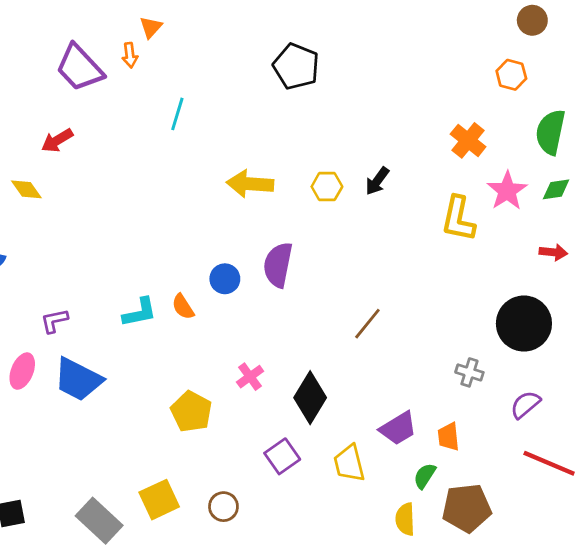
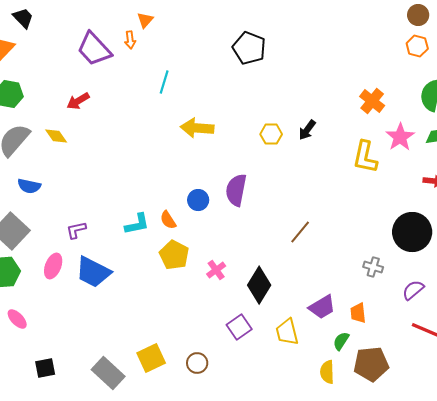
orange hexagon: (511, 75) -> (417, 46), moved
yellow arrow: (250, 184) -> (197, 128), moved
yellow pentagon: (191, 412) -> (174, 255), moved

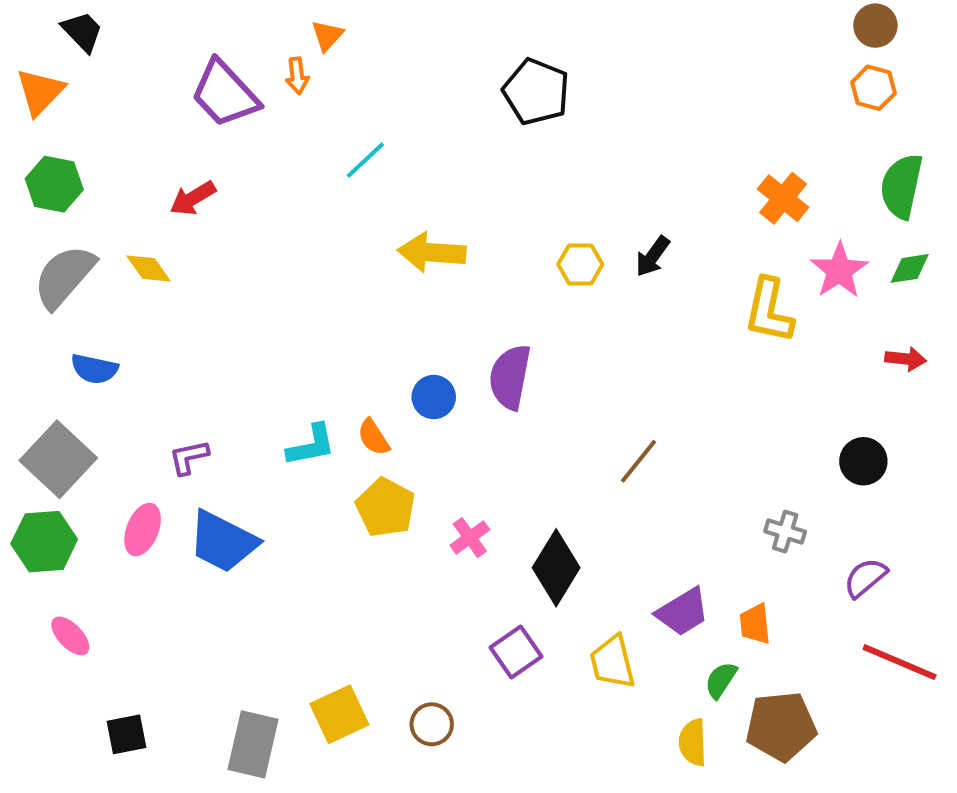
cyan line: (164, 82) -> (365, 160), turned 30
black circle: (412, 232) -> (863, 461), size x0.6
gray rectangle: (108, 373) -> (253, 744), turned 60

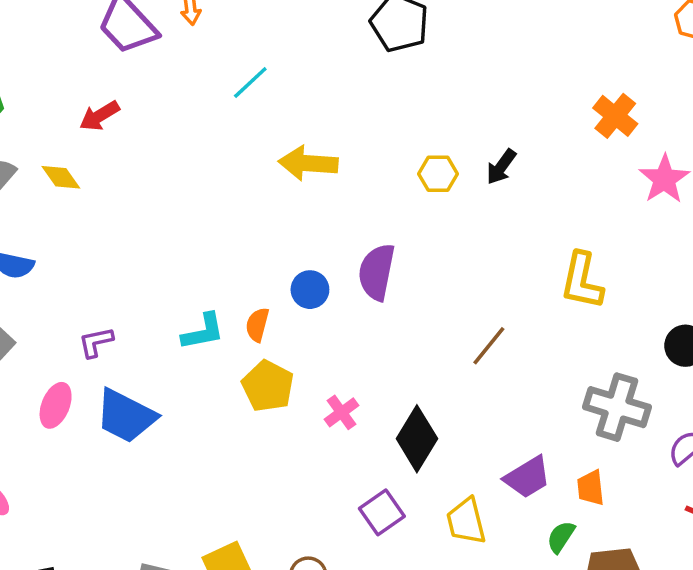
yellow L-shape: (769, 311) -> (582, 281), moved
orange semicircle: (373, 437) -> (257, 325), turned 48
gray cross: (785, 532) -> (617, 407), size x1.8

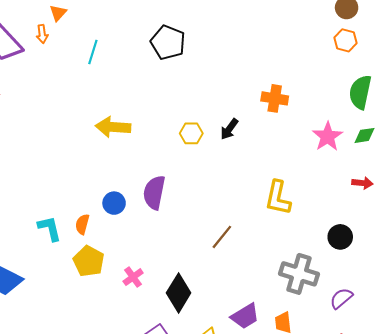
cyan line: (250, 83) -> (93, 52), moved, turned -30
orange cross: (615, 116) -> (275, 98), moved, turned -30
cyan L-shape: (203, 332) -> (50, 228), turned -92

